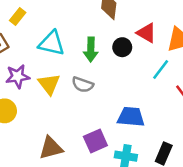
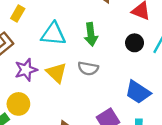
black circle: (122, 47) -> (135, 43), moved
blue trapezoid: (131, 117) -> (138, 92), turned -144

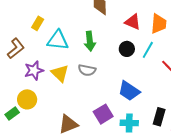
yellow rectangle: (18, 14) -> (38, 23), moved

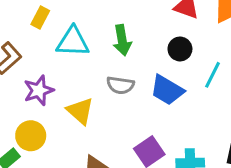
cyan line: (148, 50) -> (213, 75), moved
yellow triangle: (60, 73) -> (80, 111), moved
blue trapezoid: (129, 91) -> (167, 90), moved

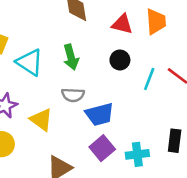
cyan triangle: (73, 42) -> (30, 62), turned 36
blue trapezoid: (167, 90) -> (100, 114), moved, turned -40

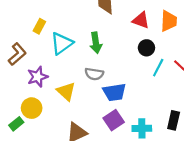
black circle: (120, 60) -> (146, 48), moved
cyan triangle: (30, 62) -> (62, 43), turned 45

